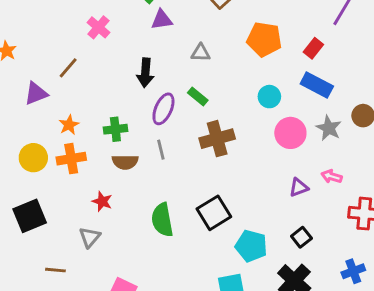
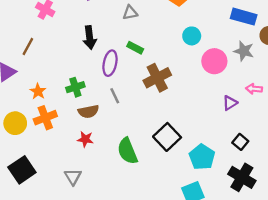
blue rectangle: (317, 85) -> (244, 17), moved
red star: (102, 201) -> (85, 139), moved
cyan pentagon: (251, 246) -> (202, 157), turned 30

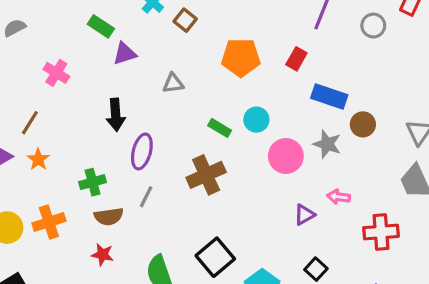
green rectangle: (135, 48) -> (220, 128), moved
orange star: (38, 91) -> (38, 159), moved
gray line: (115, 96) -> (146, 197), turned 49

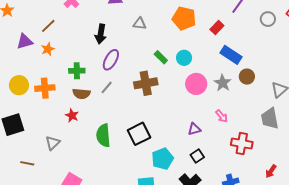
pink arrow: (339, 197) -> (222, 116), turned -152
purple triangle: (304, 215) -> (194, 129), moved

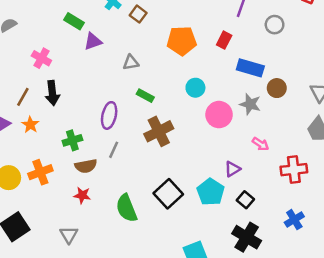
gray circle: (268, 19) -> (275, 25), moved
black arrow: (101, 34) -> (52, 93), moved
green rectangle: (161, 57) -> (145, 96), moved
cyan pentagon: (163, 159) -> (211, 192), moved

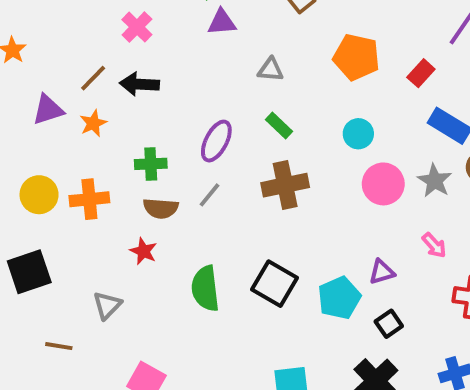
black arrow: (52, 93) -> (139, 84), turned 85
black square: (168, 194) -> (274, 284), turned -32

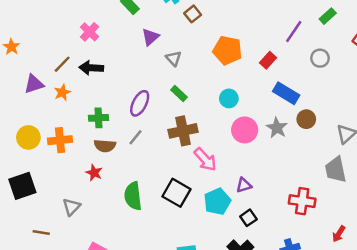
purple triangle: (222, 22) -> (150, 37), moved, turned -36
gray triangle: (271, 70) -> (174, 58), turned 42
pink arrow: (434, 245) -> (205, 159), moved, size x1.5

